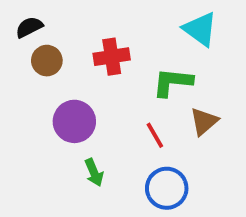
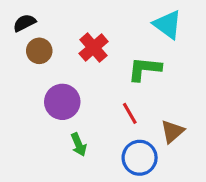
red cross: (112, 57) -> (94, 48), turned -32
brown triangle: (204, 121) -> (172, 131), moved

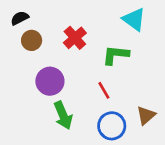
brown triangle: (172, 131) -> (146, 115), moved
green arrow: (79, 145) -> (63, 115), size x1.5

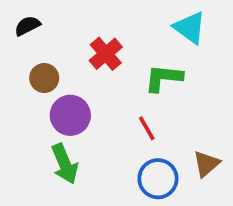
brown circle: (32, 40) -> (44, 78), moved
green arrow: (63, 115) -> (65, 164), moved

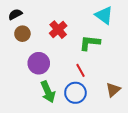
brown circle: (44, 78) -> (22, 34), moved
green arrow: (65, 164) -> (48, 92), moved
blue circle: (158, 179) -> (75, 93), moved

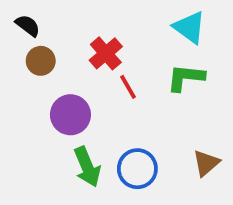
black semicircle: (15, 14) -> (28, 26), turned 64
green L-shape: (90, 43) -> (186, 78), moved
red line: (81, 70) -> (128, 87), moved

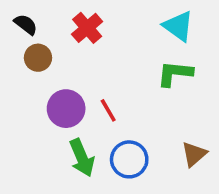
red cross: (106, 53) -> (87, 28), moved
red line: (128, 87) -> (108, 110), moved

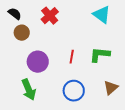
green L-shape: (175, 73) -> (100, 55), moved
red line: (108, 110) -> (72, 57), moved, turned 40
green arrow: (82, 158) -> (29, 90), moved

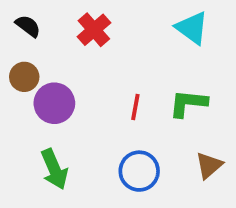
brown circle: (22, 33) -> (24, 77), moved
purple circle: (38, 62) -> (54, 103), moved

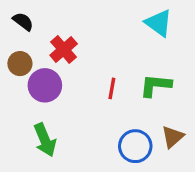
red cross: (94, 30) -> (64, 50), moved
blue circle: (139, 171) -> (135, 146), moved

